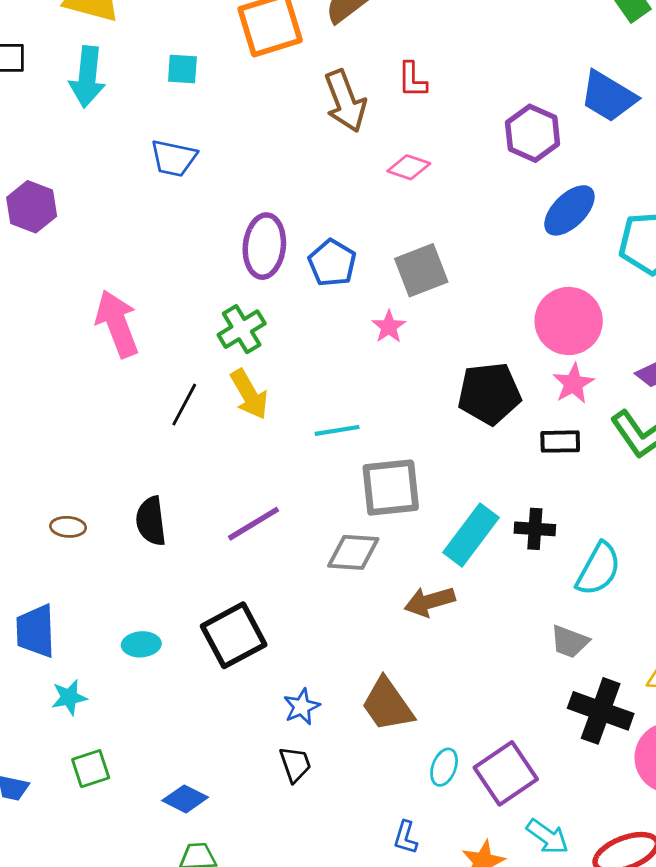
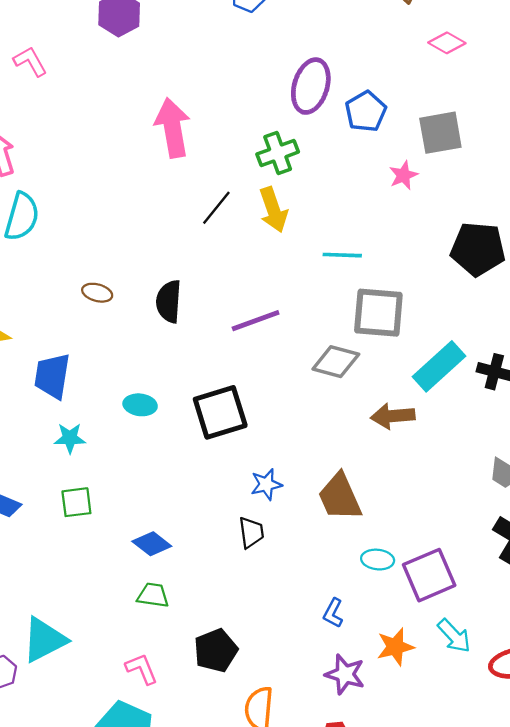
cyan ellipse: (444, 767) -> (378, 560), turned 64

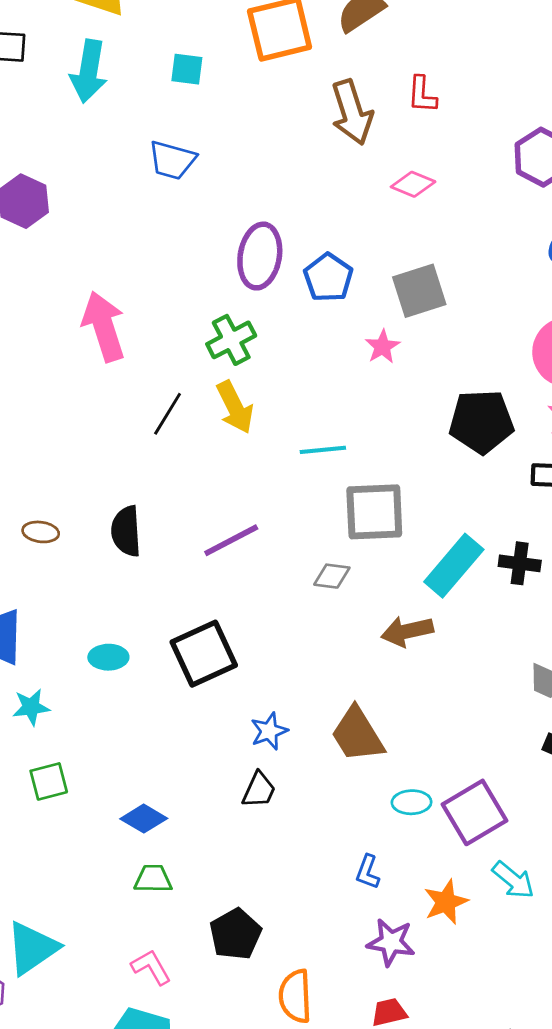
gray diamond: (336, 362) -> (332, 576), size x0.7
black trapezoid: (251, 532) -> (259, 790), turned 40

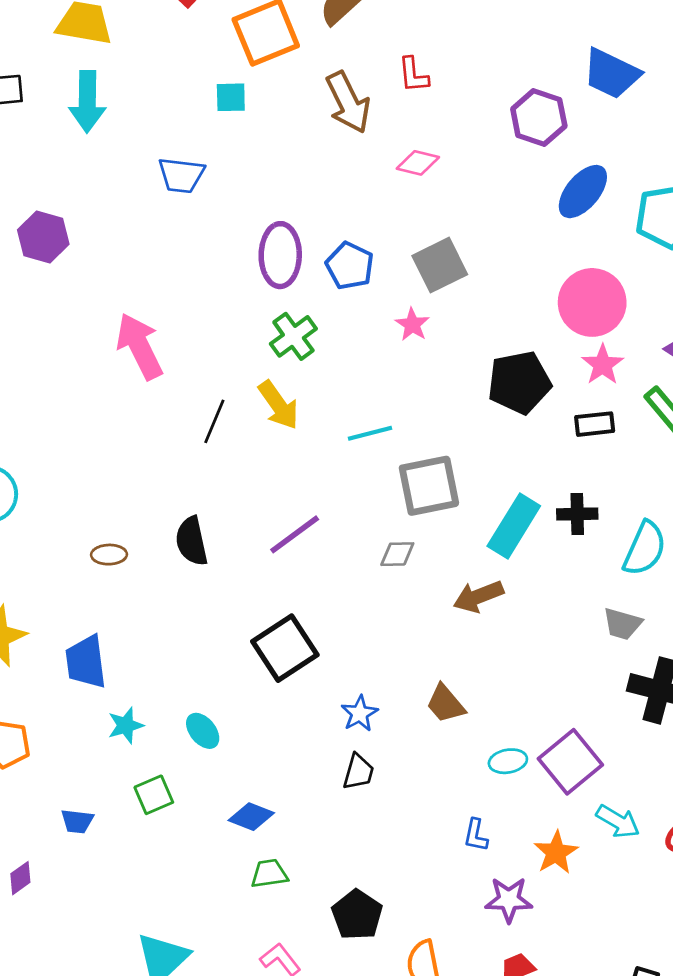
cyan square: (187, 69) -> (231, 97), moved
green cross: (231, 340) -> (293, 336), moved
cyan ellipse: (108, 657) -> (203, 731), moved, turned 60
brown trapezoid: (357, 735) -> (445, 704), size x0.7

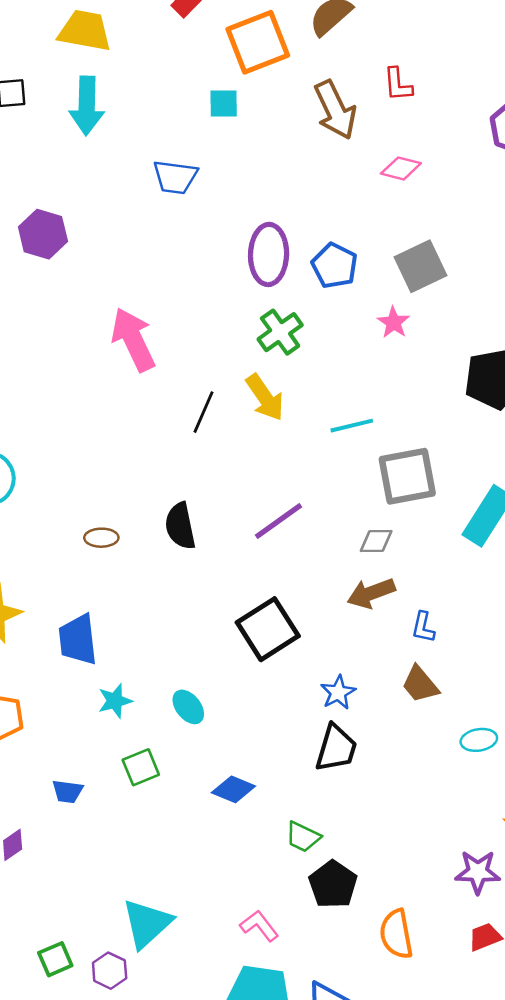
brown arrow: (478, 596) -> (371, 593), moved
black trapezoid: (358, 772) -> (336, 748), size x1.4
blue L-shape: (476, 835) -> (423, 627), moved
green trapezoid: (269, 874) -> (303, 837), moved, turned -147

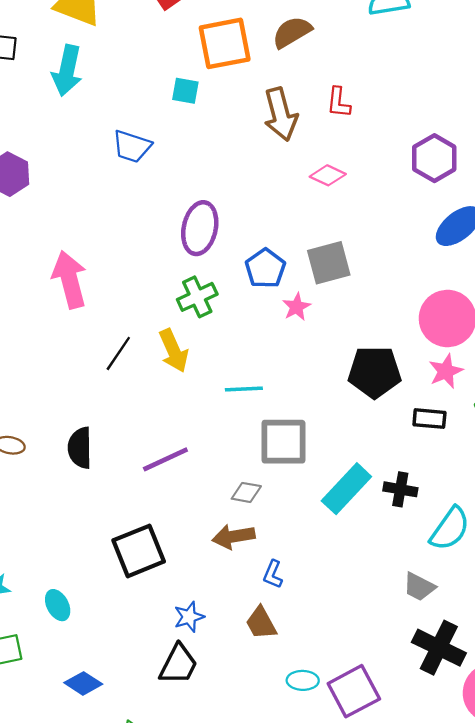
blue pentagon: (335, 266) -> (265, 268), moved

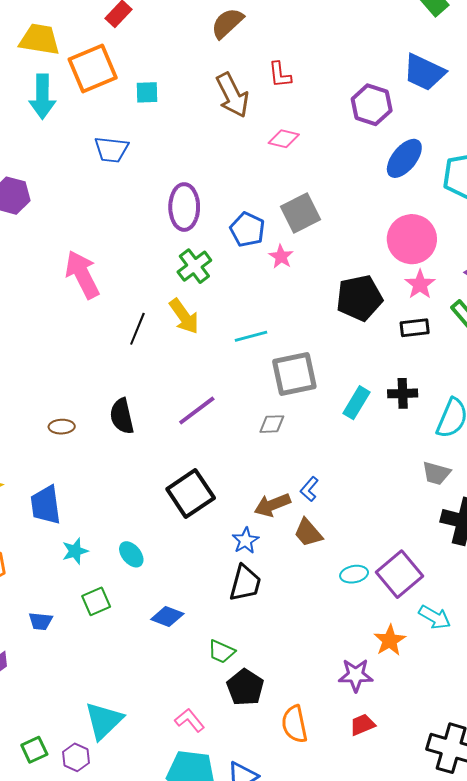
orange square: (225, 43) -> (93, 68), moved
cyan rectangle: (346, 489) -> (357, 403), size x0.7
brown arrow: (234, 537) -> (272, 505), moved
blue L-shape: (273, 574) -> (309, 489), turned 30

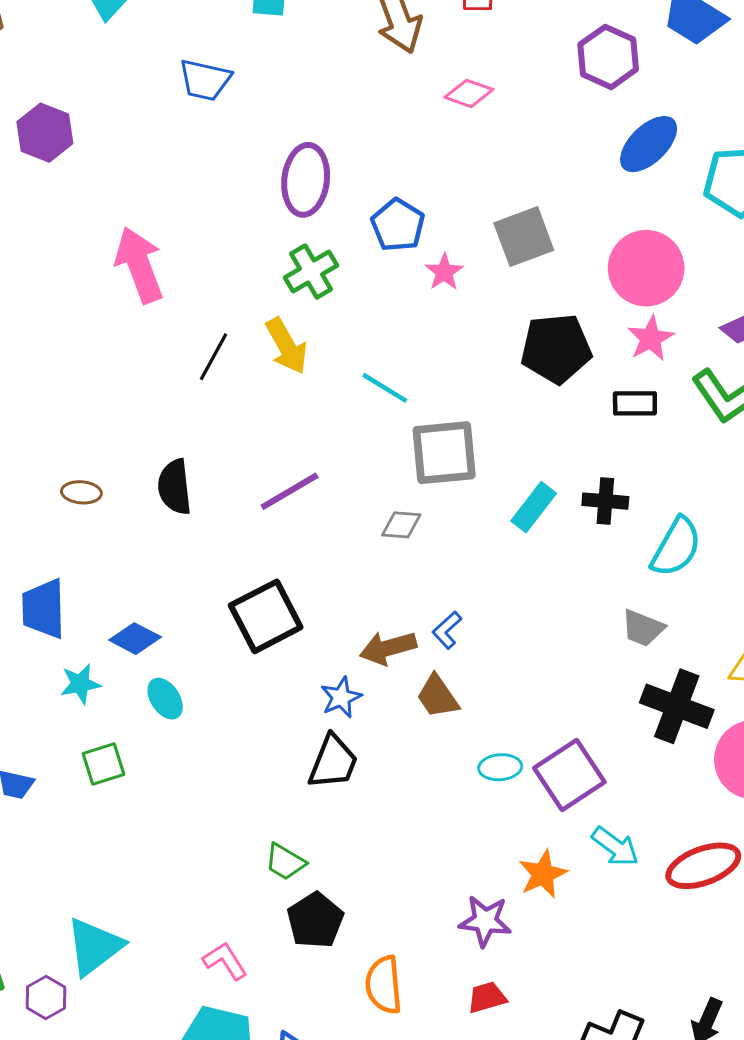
gray square: (301, 213) -> (524, 237), moved
cyan line: (251, 336) -> (385, 388), turned 40
blue diamond: (167, 617) -> (135, 639), moved

